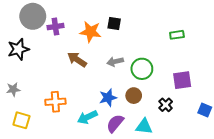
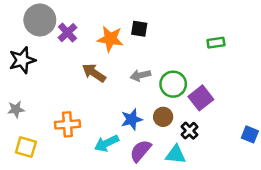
purple cross: (55, 27) -> (67, 33), turned -35
purple square: (182, 80) -> (201, 98), moved, turned -30
black cross: (166, 105) -> (190, 131), moved

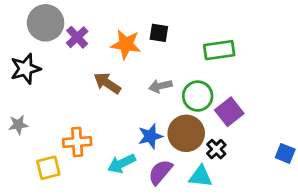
green rectangle: (216, 43) -> (219, 50), moved, size x1.5
brown circle: (163, 117) -> (186, 133), size x1.6
yellow square: (26, 147) -> (48, 168), moved, turned -30

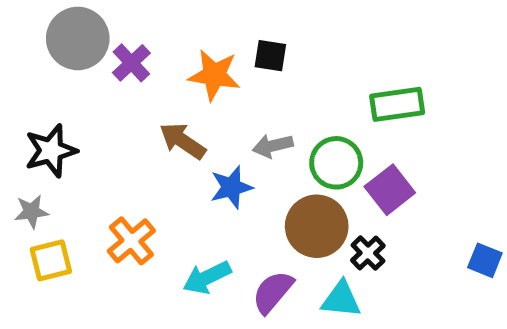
green rectangle: (219, 50) -> (397, 104), moved
black star: (25, 69) -> (51, 151), moved
blue star: (150, 136) -> (231, 187), moved
orange cross: (77, 142) -> (131, 241), turned -36
yellow square: (48, 168) -> (51, 260), moved

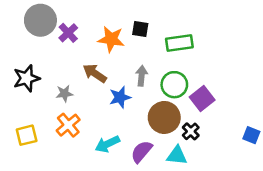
green rectangle: (397, 104) -> (179, 43), moved
gray arrow: (273, 146) -> (141, 76), turned 108
gray star: (31, 212) -> (64, 93), moved

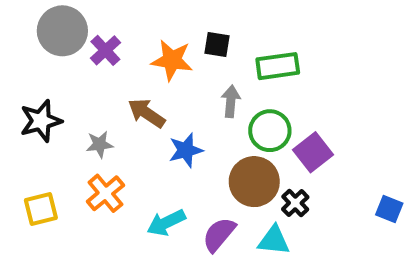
gray arrow: (141, 76) -> (231, 101), moved

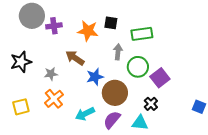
purple cross: (105, 50) -> (54, 26), turned 35
brown circle: (254, 182) -> (115, 93), moved

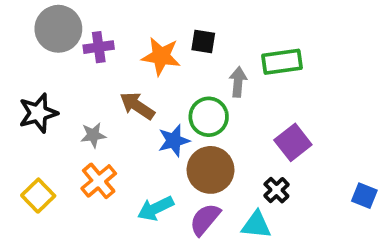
green rectangle: (142, 34) -> (282, 62), moved
gray arrow: (118, 52) -> (238, 82), moved
green circle: (138, 67) -> (209, 117), moved
yellow square: (21, 107) -> (38, 196), turned -30

